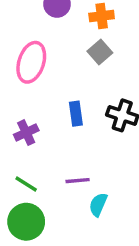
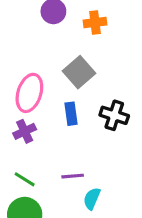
gray square: (100, 52) -> (79, 72), moved, size x1.4
pink ellipse: (31, 62) -> (29, 93), moved

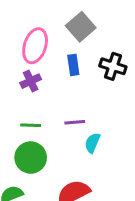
green line: (25, 179) -> (31, 125), turned -30

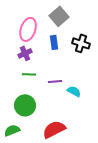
green line: (31, 125) -> (29, 74), moved
cyan semicircle: (92, 143) -> (74, 91), moved, turned 96

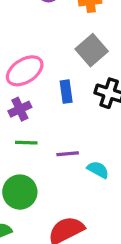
gray square: (59, 16) -> (92, 50), moved
pink ellipse: (28, 29) -> (25, 71), turned 40

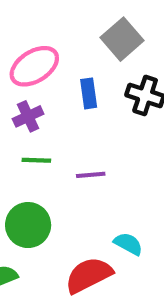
cyan semicircle: (98, 170) -> (128, 244), moved

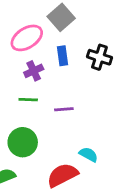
gray square: (122, 39) -> (61, 17), moved
purple cross: (28, 116) -> (34, 71), moved

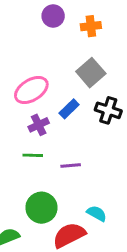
gray square: (61, 17) -> (91, 73), moved
blue rectangle: (62, 56) -> (69, 109), turned 54
green circle: (23, 142) -> (41, 208), moved

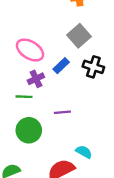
pink ellipse: (31, 90) -> (30, 50), turned 64
green line: (33, 155) -> (24, 97), moved
green circle: (41, 208) -> (29, 130), moved

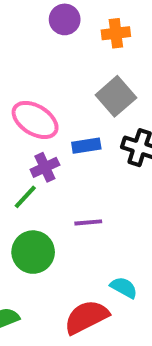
blue rectangle: (61, 66) -> (86, 146), turned 35
green line: (24, 97) -> (25, 197), turned -49

